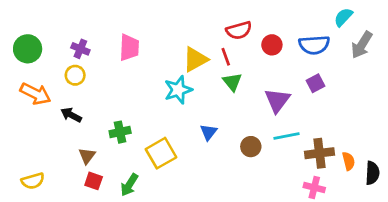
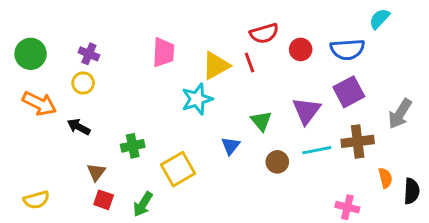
gray arrow: (362, 45) -> (400, 114), moved
pink trapezoid: (129, 47) -> (163, 52), moved
green triangle: (232, 82) -> (261, 121), moved
purple square: (316, 83) -> (349, 92), size x1.5
brown cross: (319, 153) -> (358, 141), moved

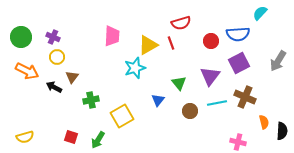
red circle: (301, 49) -> (211, 41), moved
purple cross: (89, 54) -> (53, 37), moved
gray arrow: (400, 114) -> (278, 61), moved
brown cross: (358, 141) -> (245, 97), turned 30
brown triangle: (96, 172) -> (72, 77), moved

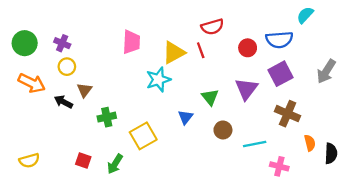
cyan line: (217, 103) -> (255, 144), moved

